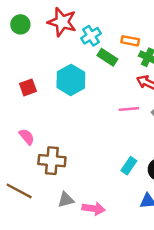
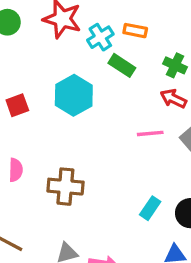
orange rectangle: (130, 41) -> (135, 31), moved
pink semicircle: (27, 137) -> (16, 170), turned 42
brown cross: (52, 161) -> (65, 187), moved

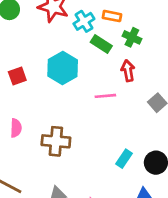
green cross: (175, 65) -> (132, 37), moved
red arrow: (173, 99) -> (128, 71), moved, turned 54
pink line: (150, 133) -> (105, 96), moved

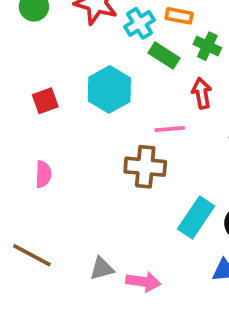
brown cross: (56, 141) -> (145, 167), moved
cyan rectangle: (124, 159) -> (196, 218), size x1.5

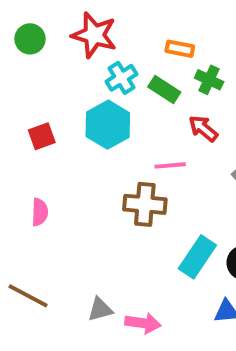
cyan cross: (139, 23) -> (121, 78), moved
red arrow: (202, 93) -> (203, 128), turned -40

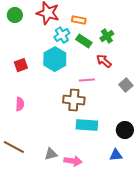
orange rectangle: (180, 49) -> (79, 20), moved
green cross: (209, 80) -> (107, 36), turned 32
cyan rectangle: (197, 257) -> (87, 125), moved, turned 60

